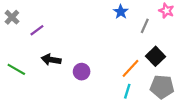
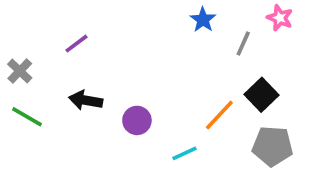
gray cross: (12, 17) -> (20, 71), moved
purple line: (37, 30) -> (76, 44), moved
cyan line: (127, 91) -> (185, 153), moved, turned 48

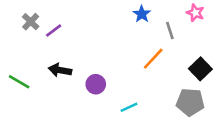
gray line: (243, 44) -> (170, 31), turned -42
gray cross: (20, 71) -> (31, 22), moved
black square: (261, 95) -> (200, 69), moved
orange line: (219, 115) -> (153, 59), moved

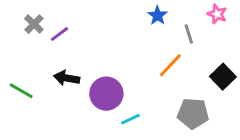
purple circle: (96, 84) -> (106, 94), size x1.5
gray pentagon: (190, 102) -> (193, 113), moved
cyan line: (129, 107) -> (131, 119), moved

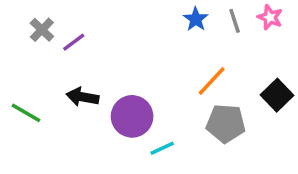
gray line: (189, 34) -> (235, 21), moved
gray pentagon: (193, 113) -> (226, 123), moved

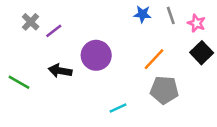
pink star: (270, 17) -> (196, 23), moved
blue star: (196, 19) -> (142, 14), turned -30
black square: (277, 95) -> (202, 53), moved
purple circle: (132, 116) -> (96, 55), moved

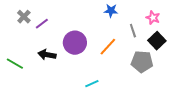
gray line: (171, 15) -> (133, 31), moved
orange line: (154, 59) -> (108, 47), moved
gray pentagon: (164, 90) -> (142, 62), moved

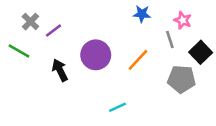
pink star: (153, 18) -> (183, 20), moved
black arrow: (47, 55) -> (60, 70), turned 54
green line: (15, 64) -> (19, 51), moved

